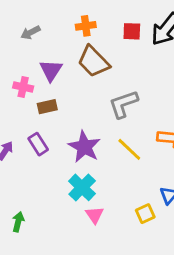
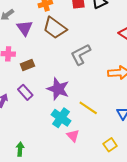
purple triangle: (51, 70) -> (25, 28), moved
yellow line: (129, 149) -> (88, 108), moved
yellow square: (145, 214) -> (110, 145), moved

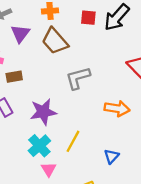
purple star: (58, 89) -> (43, 112), turned 30
yellow line: (88, 108) -> (73, 141), turned 72

